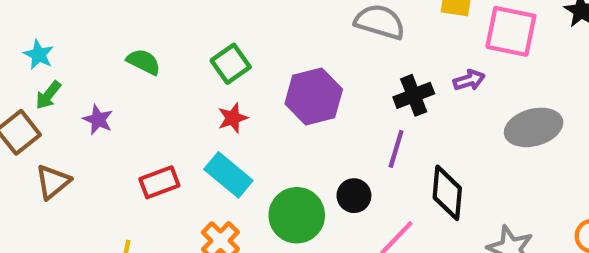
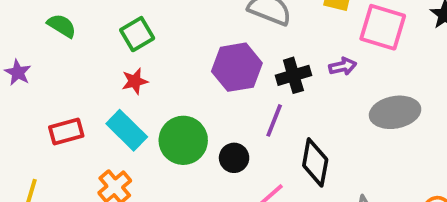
purple hexagon: (314, 97) -> (237, 67), moved
green circle: (297, 215) -> (183, 140), moved

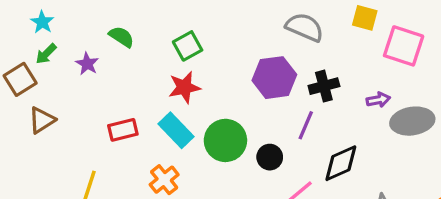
purple arrow: (343, 66) -> (378, 100), moved
purple star: (18, 72) -> (87, 64), moved
red star: (135, 81) -> (184, 87), size x1.4
black diamond: (315, 162) -> (341, 163), turned 54

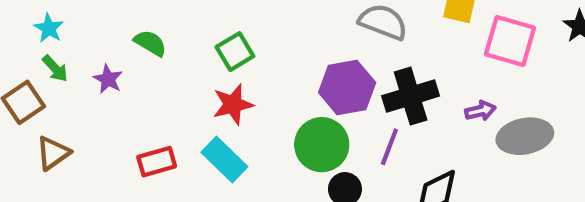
green arrow: (46, 54) -> (55, 68), turned -85
black cross: (324, 86) -> (411, 96), size x1.4
green circle: (225, 140) -> (322, 145), moved

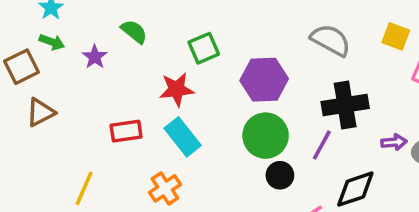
green arrow: (55, 68) -> (52, 42), turned -35
purple hexagon: (347, 88) -> (264, 80), moved
red star: (233, 104) -> (177, 89), moved
purple arrow: (480, 111) -> (394, 142), moved

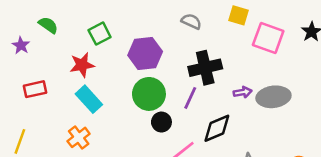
gray semicircle: (331, 40) -> (191, 21), size x0.7
red rectangle: (126, 131) -> (35, 89), moved

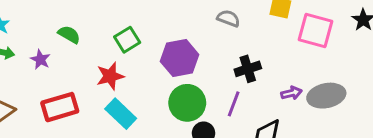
black cross: (205, 68) -> (248, 69), size x0.7
red rectangle: (35, 89) -> (60, 107), size x1.4

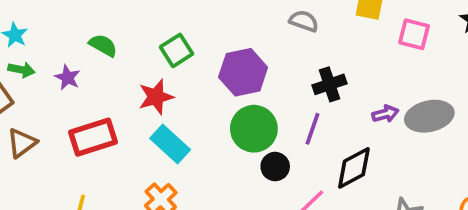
pink square: (315, 30) -> (414, 34), size x0.7

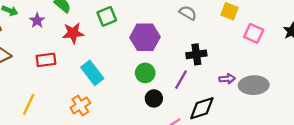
red star: (156, 97) -> (73, 33), moved
green circle: (254, 129) -> (145, 73), size x0.7
red rectangle: (93, 137) -> (46, 60), size x0.7

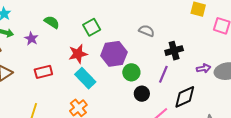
gray semicircle: (188, 13) -> (147, 31), moved
red star: (73, 33) -> (78, 54), moved
purple hexagon: (145, 37) -> (114, 54), moved

